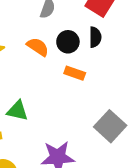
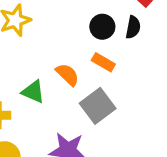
orange semicircle: (38, 47) -> (67, 75), moved
gray square: (110, 126) -> (98, 106), moved

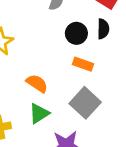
orange semicircle: (67, 75) -> (37, 83), moved
green triangle: (33, 92) -> (39, 113), moved, turned -45

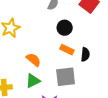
black semicircle: (103, 29) -> (85, 54), moved
gray square: (85, 103) -> (66, 77), turned 35

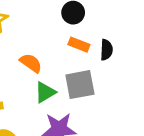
green triangle: (33, 81) -> (45, 92), moved

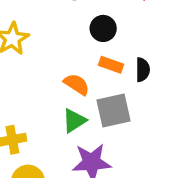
orange semicircle: (31, 63) -> (77, 84), moved

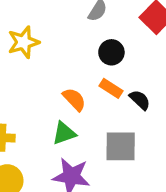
black semicircle: (143, 70) -> (140, 100), turned -60
gray square: (114, 111) -> (121, 146), moved

